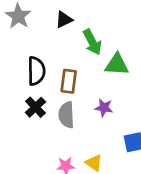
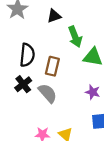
purple star: (104, 108) -> (93, 92), moved
gray semicircle: (66, 115) -> (48, 93), turned 135

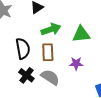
green arrow: (75, 37) -> (51, 29), moved, turned -72
purple star: (93, 92) -> (76, 64), moved

